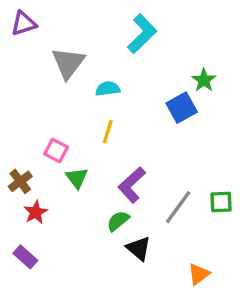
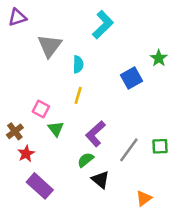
green star: (204, 80) -> (159, 58), moved
cyan semicircle: (108, 89) -> (78, 64), turned 98
purple rectangle: (25, 257) -> (40, 186), moved, size x1.5

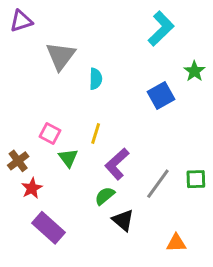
cyan L-shape: (103, 25) -> (161, 29), moved
yellow line: (78, 95) -> (96, 134), moved
orange triangle: (144, 198) -> (176, 243), turned 35

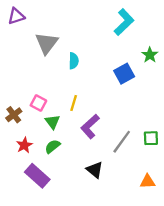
brown cross: (18, 161) -> (14, 115), moved
green semicircle: (105, 196) -> (52, 146), moved
orange triangle: (176, 243) -> (147, 182), moved

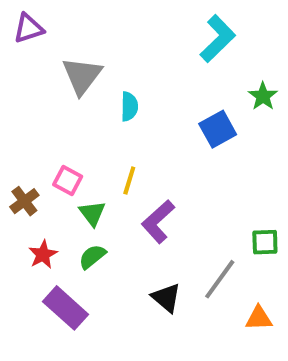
gray line: (122, 142) -> (220, 279), moved

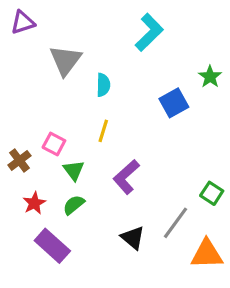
cyan L-shape: (218, 39) -> (149, 32), moved
yellow line: (129, 180) -> (103, 131), moved
green square: (265, 242) -> (212, 193), turned 35
orange triangle: (259, 318) -> (207, 254), size x1.5

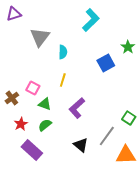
green triangle: (74, 170) -> (45, 104), turned -32

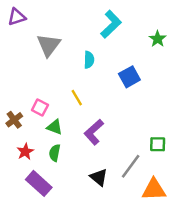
green star: (128, 47) -> (158, 39), moved
cyan semicircle: (63, 52) -> (89, 60), moved
yellow line: (63, 80) -> (77, 98), turned -48
green square: (129, 118) -> (158, 144), turned -32
green semicircle: (45, 125) -> (55, 153), turned -40

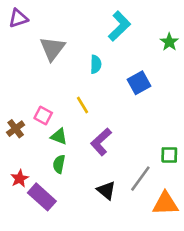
red star: (25, 152) -> (20, 179), moved

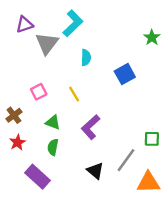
purple triangle: (18, 18) -> (25, 25), moved
cyan L-shape: (119, 26) -> (73, 23), moved
pink square: (43, 116) -> (39, 92), moved, turned 35
red star: (20, 179) -> (17, 142), moved

